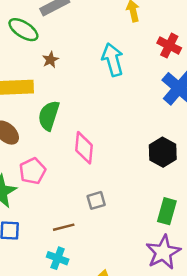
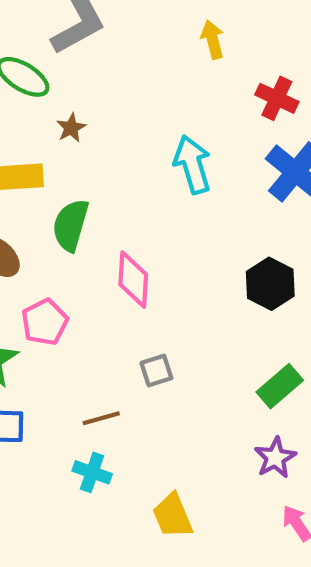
cyan arrow: (113, 60) -> (192, 165), moved
green rectangle: (167, 211) -> (280, 386), turned 35
purple star: (163, 252) -> (275, 458), size x0.7

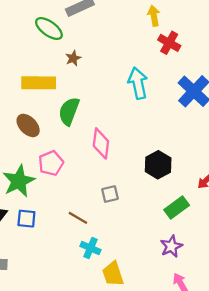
red cross: (277, 98) -> (169, 43), moved
black hexagon: (270, 284) -> (158, 165), moved
brown line: (101, 418) -> (78, 218), turned 42
cyan cross: (92, 472) -> (90, 248), moved

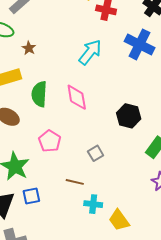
cyan arrow: (138, 83) -> (90, 52), turned 68
pink diamond: (101, 143) -> (77, 97), moved
pink pentagon: (51, 163) -> (50, 141), moved

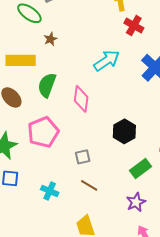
pink pentagon: (50, 141) -> (43, 132), size x1.4
brown line: (75, 182) -> (89, 185), moved
cyan cross: (93, 204) -> (50, 191), moved

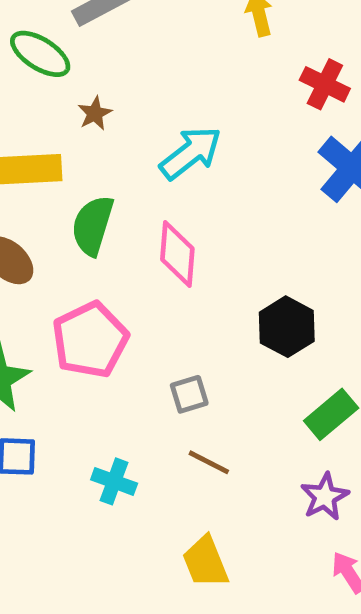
red cross: (134, 25) -> (325, 84), moved
cyan arrow: (107, 61) -> (191, 153), moved

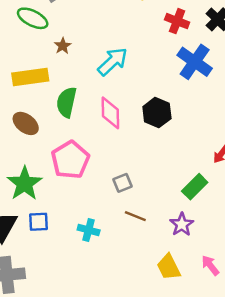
black hexagon: (287, 327) -> (157, 113), moved
purple star: (325, 497) -> (182, 224), moved
yellow trapezoid: (205, 562) -> (169, 267), moved

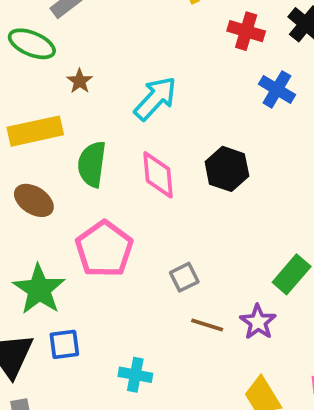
blue cross: (195, 62) -> (277, 89), size x0.7
purple star: (182, 224) -> (258, 322), moved
cyan cross: (89, 230) -> (135, 375), moved

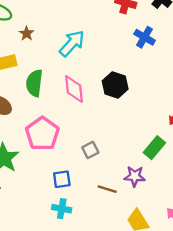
purple star: (258, 322) -> (135, 176), turned -30
brown line: (207, 325) -> (107, 189), moved
blue square: (64, 344) -> (62, 179), moved

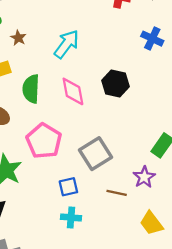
blue cross: (145, 37) -> (152, 39), moved
gray square: (90, 150) -> (95, 154), size x1.8
purple star: (135, 176) -> (144, 177), turned -30

